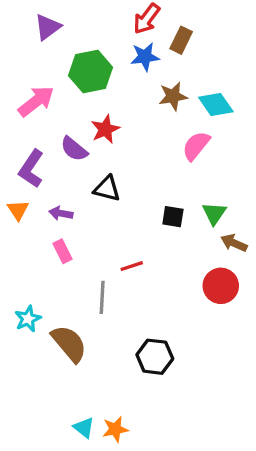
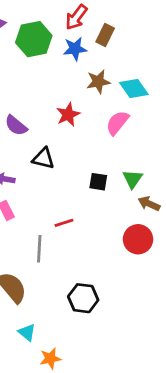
green hexagon: (91, 72) -> (34, 39), moved
red star: (105, 129) -> (68, 115), moved
cyan triangle: (84, 428) -> (27, 332), moved

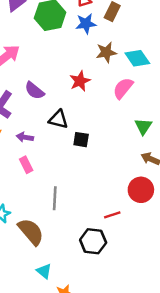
green triangle: (133, 179) -> (143, 126), moved
black square: (98, 182) -> (81, 140), moved
red line: (64, 223) -> (112, 215), moved

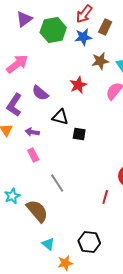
gray line: (55, 198) -> (57, 183), turned -36
red line: (112, 215) -> (105, 197), turned -56
black hexagon: (93, 241) -> (89, 242), moved

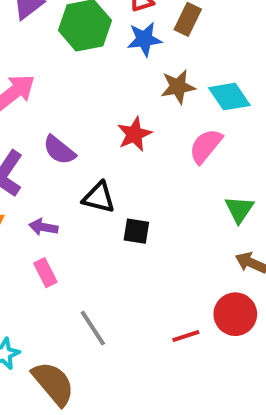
red line: (105, 197) -> (186, 336), moved, turned 56

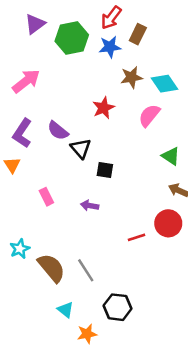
purple semicircle: (59, 150) -> (58, 131), moved
black triangle: (99, 197) -> (81, 148), turned 35
green triangle: (239, 209) -> (171, 156), turned -30
purple arrow: (43, 227) -> (90, 206), moved
gray line: (93, 328) -> (86, 270), moved

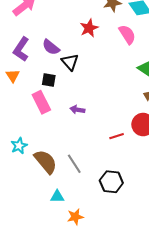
pink semicircle: (149, 115) -> (127, 34), turned 108
black square: (105, 170) -> (49, 80), moved
pink rectangle: (46, 197) -> (41, 102), size x1.5
black hexagon: (117, 307) -> (111, 182), moved
cyan triangle: (65, 310) -> (57, 197), turned -40

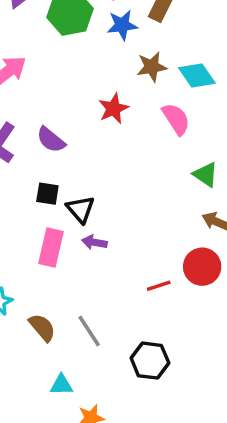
black triangle: (70, 62) -> (80, 209), moved
pink rectangle: (41, 102) -> (51, 248), moved, turned 40
brown semicircle: (46, 162) -> (42, 328), size x0.7

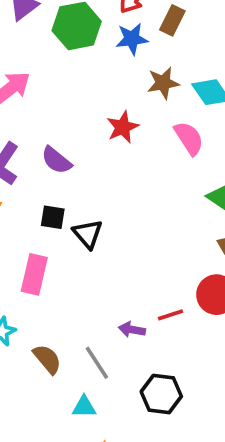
purple arrow: (94, 242) -> (132, 330), moved
pink rectangle: (51, 248) -> (34, 274), moved
cyan triangle: (61, 385) -> (84, 407), moved

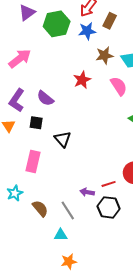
black square: (53, 217) -> (36, 123), moved
black hexagon: (161, 394) -> (109, 207), moved

